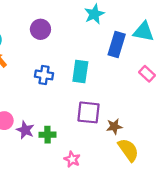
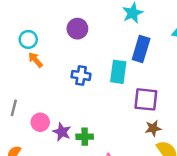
blue rectangle: (117, 44) -> (141, 49), moved
purple square: (88, 112) -> (146, 99), moved

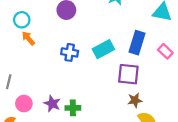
blue rectangle: (141, 49) -> (137, 43), moved
cyan rectangle: (118, 72) -> (103, 49), turned 54
pink circle: (40, 122) -> (24, 104), moved

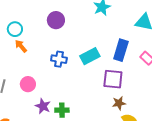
pink circle: (24, 104) -> (28, 84), moved

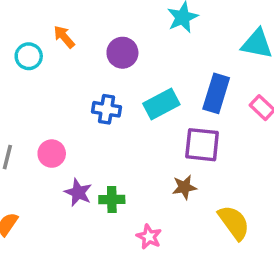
purple circle: (56, 20) -> (122, 53), moved
orange arrow: (21, 46) -> (64, 37), moved
brown star: (119, 103) -> (184, 187), moved

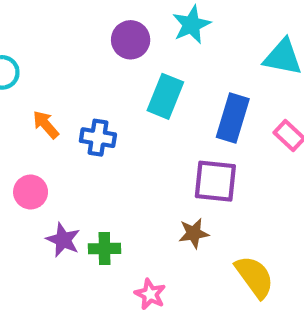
orange arrow: (64, 37) -> (46, 125), moved
purple circle: (122, 53) -> (131, 40), moved
cyan rectangle: (161, 104) -> (165, 96), moved, turned -40

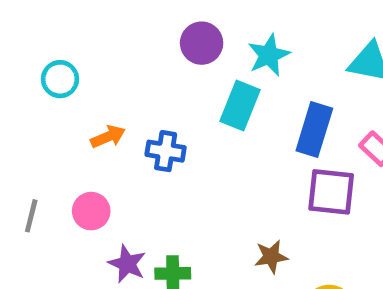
cyan star: (191, 25) -> (269, 55), moved
orange arrow: (46, 125) -> (108, 137), turned 108
purple square: (215, 181) -> (331, 192), moved

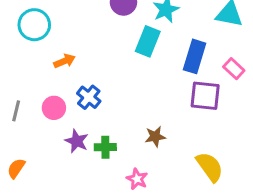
cyan circle: (60, 79) -> (34, 25), size x1.4
blue cross: (166, 151) -> (89, 97), moved, turned 30
brown star: (271, 257) -> (155, 137), moved

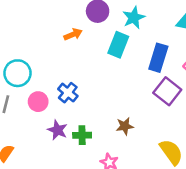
cyan circle: (34, 25) -> (17, 73), moved
orange arrow: (65, 61) -> (73, 34), moved
purple square: (205, 96) -> (167, 91), turned 32

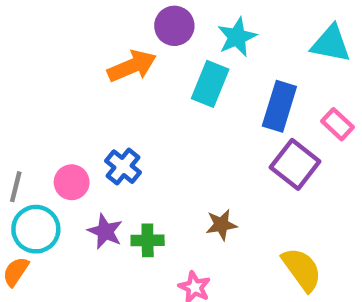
orange arrow: (73, 34) -> (132, 66), size x1.5
cyan circle: (17, 73) -> (36, 229), moved

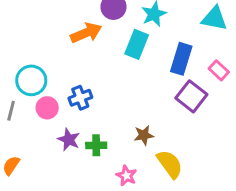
blue cross: (123, 167) -> (80, 98), turned 30
cyan circle: (36, 229) -> (31, 80), moved
yellow semicircle: (302, 269) -> (170, 164), moved

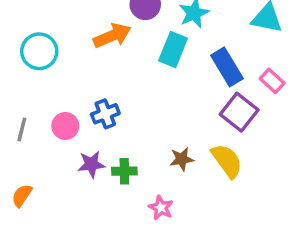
blue rectangle: (181, 59) -> (227, 67), turned -48
cyan circle: (31, 80) -> (39, 51), moved
purple star: (69, 140) -> (91, 164), turned -30
yellow semicircle: (170, 164) -> (227, 161), moved

